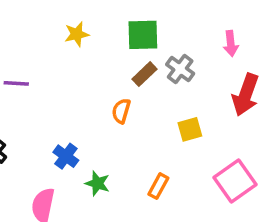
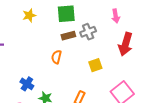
gray cross: (180, 69) -> (88, 32), turned 35
brown rectangle: (145, 74) -> (68, 36), turned 32

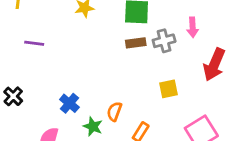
pink arrow: (116, 16) -> (193, 27), moved
orange semicircle: (56, 57) -> (114, 112), moved

